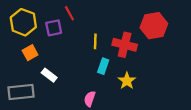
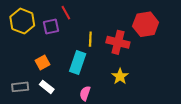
orange square: (30, 53) -> (42, 63), moved
cyan rectangle: (103, 66) -> (78, 63), moved, size x1.5
white rectangle: (49, 75) -> (47, 87), moved
gray rectangle: (21, 92) -> (20, 87), size x0.7

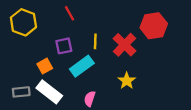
purple square: (51, 26) -> (64, 46), moved
red cross: (118, 42) -> (124, 45), turned 30
cyan rectangle: (78, 63) -> (82, 66), turned 35
white rectangle: (47, 87) -> (49, 92), size x1.6

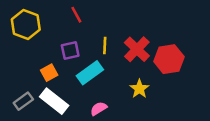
red hexagon: (154, 26) -> (169, 59), moved
gray rectangle: (21, 92) -> (23, 101), turned -30
pink semicircle: (90, 99) -> (99, 109), turned 40

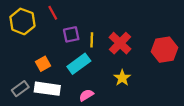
red line: (76, 15) -> (53, 13), moved
purple square: (70, 50) -> (71, 34), moved
red hexagon: (169, 59) -> (164, 50), moved
white rectangle: (54, 101) -> (47, 89), turned -30

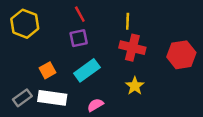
red line: (53, 13) -> (80, 14), moved
yellow line: (92, 40) -> (128, 21), moved
red cross: (120, 43) -> (132, 48), turned -30

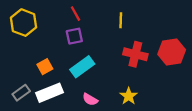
red cross: (132, 48) -> (135, 54), moved
yellow star: (135, 86) -> (129, 96), moved
white rectangle: (52, 98) -> (49, 93), turned -30
pink semicircle: (95, 105) -> (90, 99), turned -119

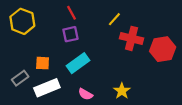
yellow line: (121, 20) -> (114, 19), turned 40
red cross: (135, 54) -> (132, 38), moved
orange square: (45, 67) -> (43, 63), turned 32
gray rectangle: (21, 93) -> (20, 78), moved

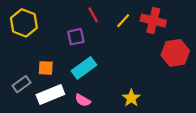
red line: (72, 13) -> (93, 15), moved
red cross: (132, 38) -> (153, 21), moved
pink semicircle: (85, 94) -> (83, 100), moved

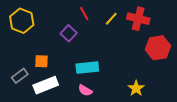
purple square: (76, 37) -> (69, 33), turned -35
cyan rectangle: (84, 68) -> (87, 68), moved, turned 30
yellow star: (131, 98) -> (136, 88), moved
pink semicircle: (83, 100) -> (85, 90), moved

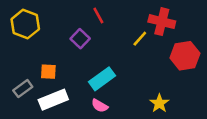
yellow line: (111, 19) -> (140, 39), moved
cyan rectangle: (87, 68) -> (102, 79), turned -30

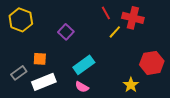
red line: (98, 15) -> (106, 13), moved
red hexagon: (185, 56) -> (152, 63), moved

